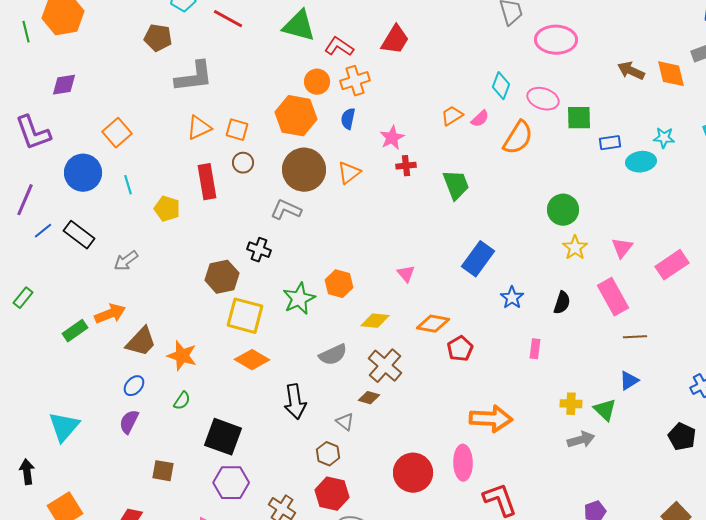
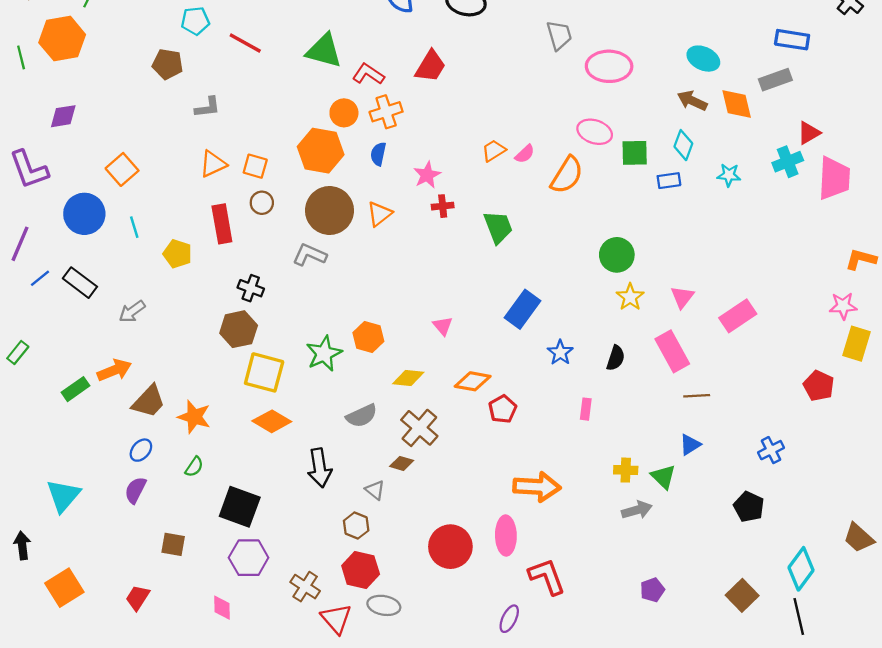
gray L-shape: (194, 77) -> (207, 107), size x0.6
cyan diamond: (501, 86) -> (683, 145), moved
cyan ellipse: (641, 162) -> (703, 59), moved, turned 32
black cross: (259, 250) -> (251, 288), moved

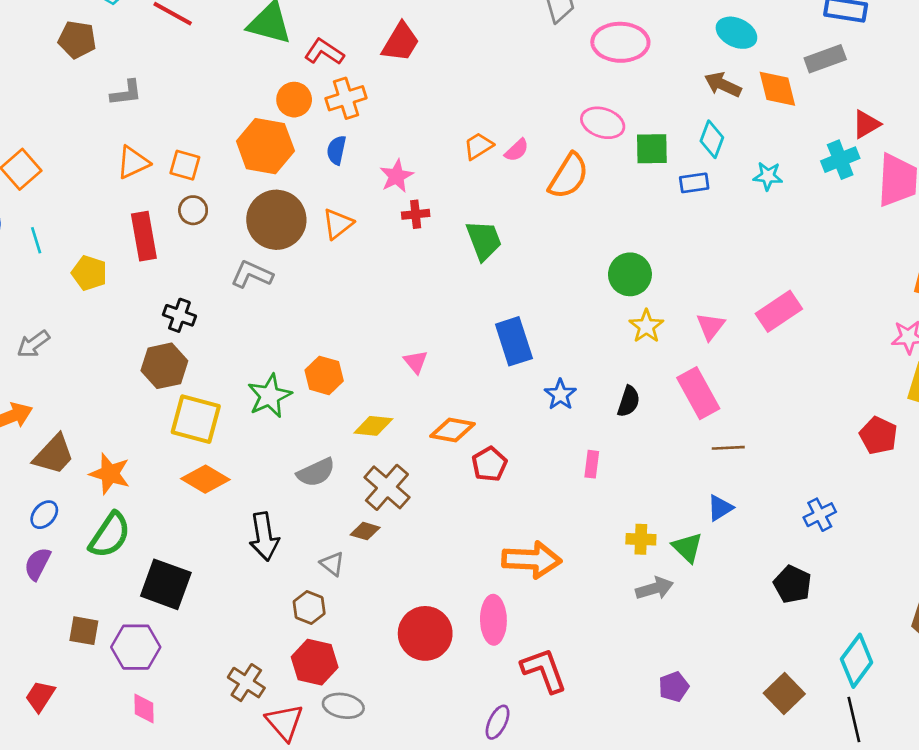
blue rectangle: (523, 309) -> (514, 341), turned -54
pink rectangle: (738, 316) -> (779, 311), moved
green semicircle: (194, 467) -> (110, 535), size x1.8
purple hexagon: (249, 558) -> (136, 647), moved

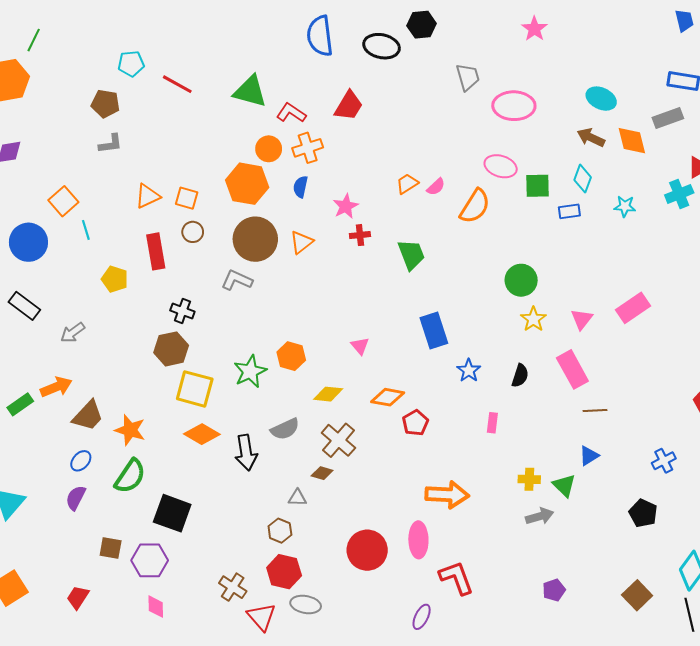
gray L-shape: (126, 93) -> (111, 144), moved
cyan line: (36, 240) -> (86, 230), moved
black arrow: (264, 537) -> (246, 453), moved
gray triangle: (332, 564) -> (297, 498), turned -36

